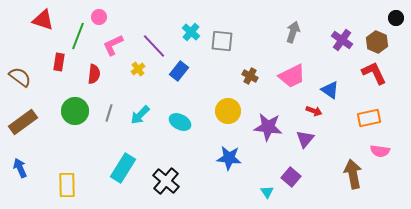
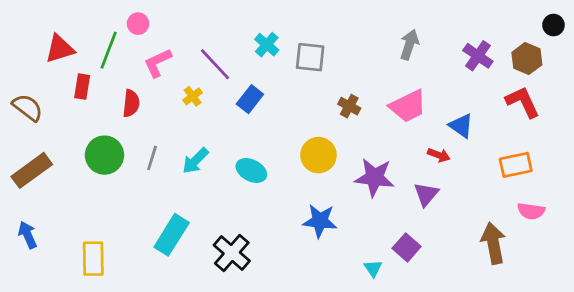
red triangle: (43, 20) -> (60, 49), moved, turned -35

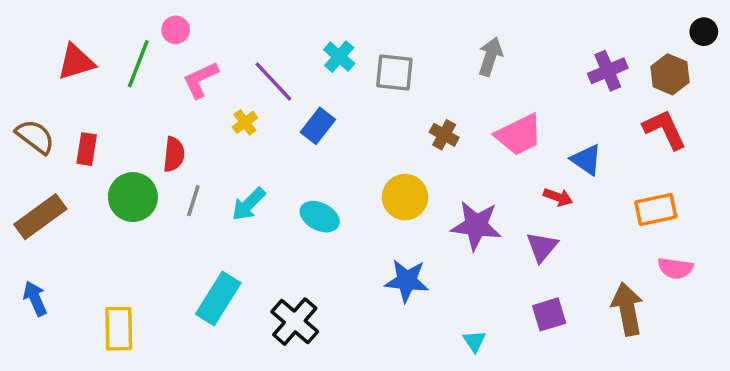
gray arrow: (409, 45) -> (490, 57), moved
purple cross: (478, 56) -> (608, 71), turned 32
red rectangle: (82, 87) -> (87, 149), moved
red semicircle: (131, 103) -> (174, 154), moved
purple square: (407, 247) -> (549, 314), moved, turned 32

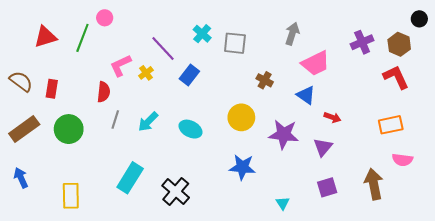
pink L-shape: (200, 80) -> (121, 65), moved
pink trapezoid: (519, 135) -> (315, 63), moved
blue triangle: (586, 160) -> (306, 95), moved
green circle: (133, 197) -> (69, 129), moved

